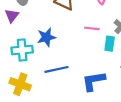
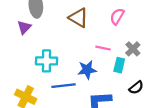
blue star: (46, 37) -> (87, 70), moved
cyan cross: (22, 50) -> (47, 61), moved

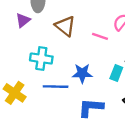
brown triangle: (79, 18) -> (65, 26), moved
pink line: (103, 48) -> (100, 36), moved

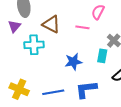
cyan cross: (41, 58) -> (34, 45), moved
blue line: (56, 87) -> (53, 92), moved

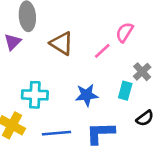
pink line: (82, 27) -> (102, 51), turned -56
cyan cross: (34, 45) -> (35, 95), moved

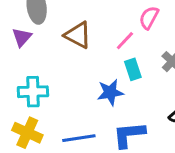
cyan rectangle: (125, 91) -> (133, 69), moved, turned -30
cyan cross: (35, 95) -> (33, 92), moved

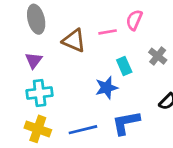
purple triangle: (22, 37) -> (34, 60), moved
pink line: (125, 41) -> (108, 32), moved, turned 42

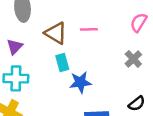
pink semicircle: (134, 20) -> (139, 22), moved
cyan rectangle: (124, 66) -> (62, 63), moved

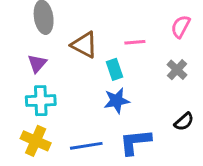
pink line: (89, 29) -> (135, 42), moved
cyan rectangle: (62, 63) -> (115, 69), moved

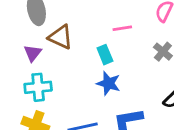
brown triangle: (84, 45) -> (61, 37), moved
blue star: (117, 101) -> (108, 83), turned 30

